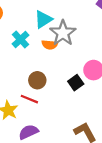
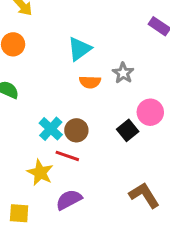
gray star: (63, 33) -> (123, 73), moved, size x0.6
cyan cross: (20, 39) -> (51, 129), moved

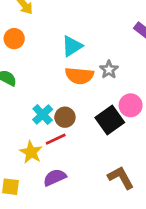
orange semicircle: (90, 82) -> (79, 76), size x1.5
black square: (128, 130) -> (110, 120), size x1.5
red line: (67, 156) -> (56, 139), turned -48

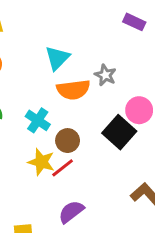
cyan cross: (43, 114) -> (38, 120), moved
yellow star: (31, 152) -> (41, 162), moved

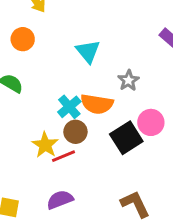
cyan triangle: (57, 58) -> (88, 51), turned -40
orange semicircle: (73, 90) -> (97, 104), moved
cyan cross: (38, 120) -> (69, 107), moved

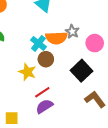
gray star: (129, 80) -> (72, 32), moved
black square: (126, 138) -> (81, 71), moved
red line: (64, 156) -> (42, 92), moved

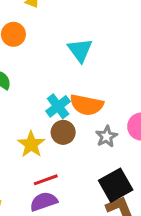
gray star: (72, 32) -> (107, 136), moved
black square: (81, 71) -> (116, 185), moved

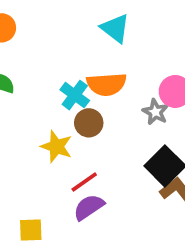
cyan triangle: (80, 50) -> (115, 28), moved
gray star: (107, 136) -> (155, 112), moved

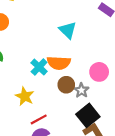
gray star: (155, 112) -> (81, 90), moved
brown circle: (89, 123) -> (66, 85), moved

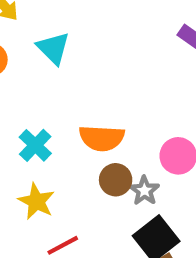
cyan triangle: (68, 30) -> (53, 48), moved
cyan cross: (39, 67) -> (35, 145), moved

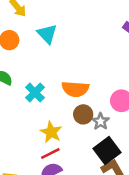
yellow star: (36, 201) -> (51, 132), moved

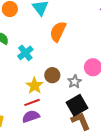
orange semicircle: (75, 89) -> (58, 32), moved, turned 105
brown circle: (83, 114) -> (52, 75), moved

